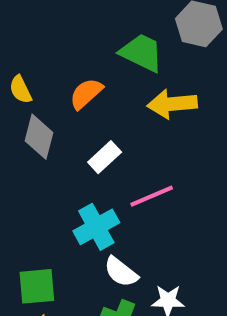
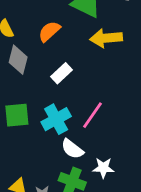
pink line: (152, 196) -> (93, 115), moved, turned -32
green square: (37, 286) -> (17, 115), moved

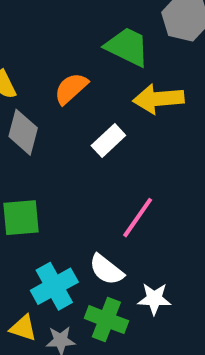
white rectangle: (61, 73) -> (108, 141), moved
cyan cross: (56, 119) -> (54, 286), moved

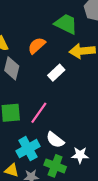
pink line: (138, 218) -> (39, 113), moved

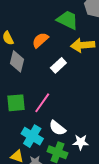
cyan cross: (28, 149) -> (32, 136), turned -30

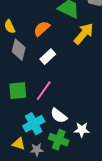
yellow arrow: (83, 45) -> (84, 34), turned 135
white rectangle: (58, 65) -> (48, 57), moved
cyan cross: (32, 136) -> (34, 124), turned 30

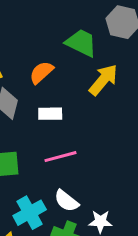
white rectangle: (48, 57) -> (50, 114), turned 42
pink line: (44, 91) -> (61, 157), moved, turned 40

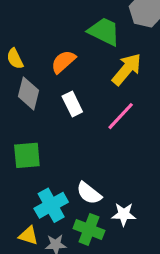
white rectangle: (50, 114) -> (72, 104), turned 65
pink line: (61, 157) -> (121, 116), moved, turned -32

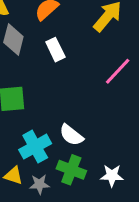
pink line: (121, 116) -> (118, 71), moved
white star: (124, 214) -> (112, 176), moved

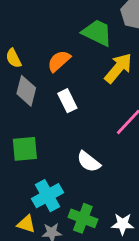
white semicircle: (71, 135) -> (89, 162), moved

